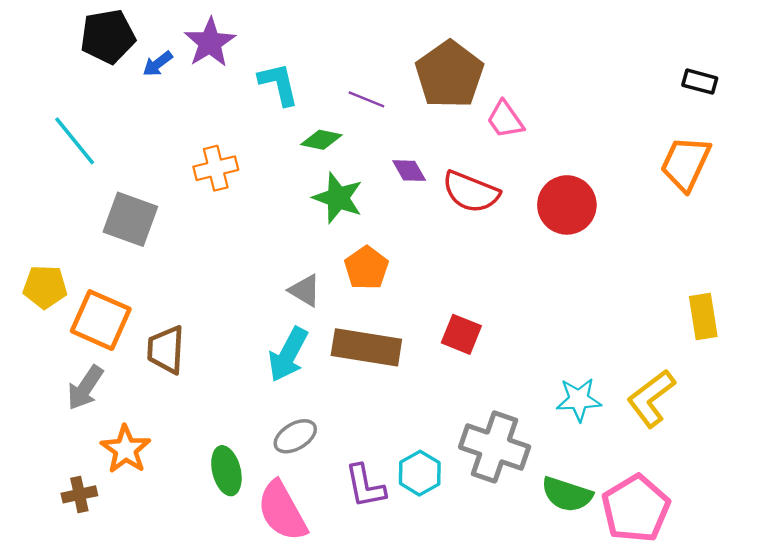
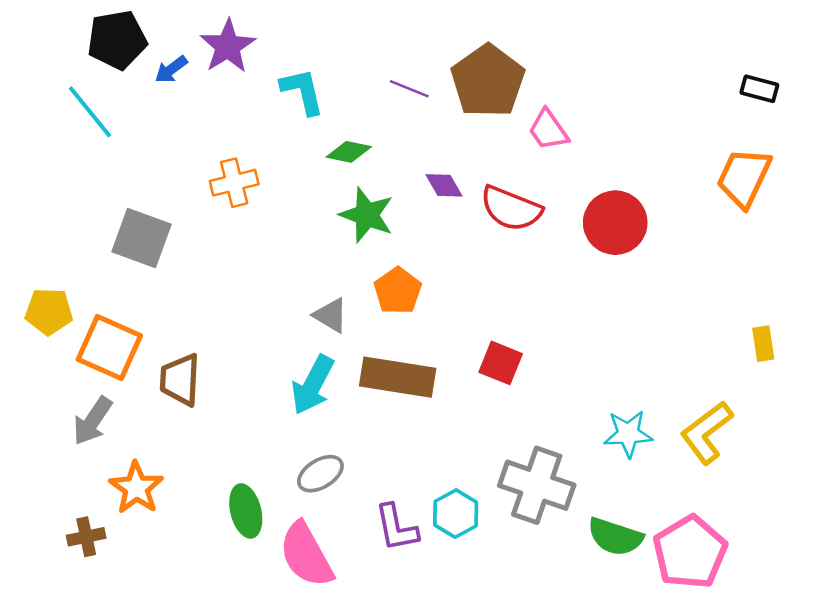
purple line: (366, 99) -> (409, 89), moved
cyan line: (75, 141) -> (90, 112), moved
yellow rectangle: (703, 316) -> (763, 344), size x0.7

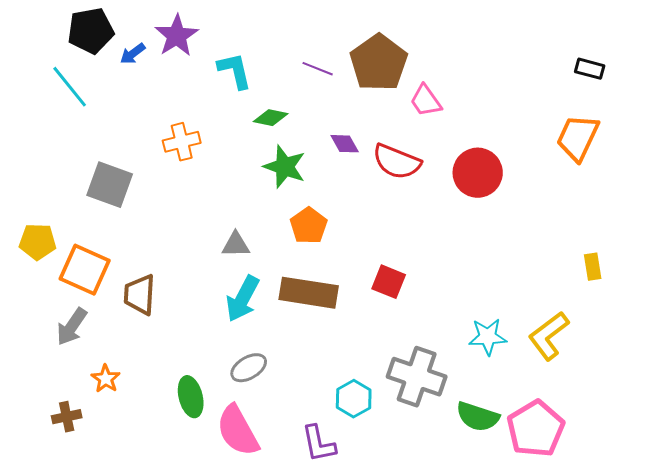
gray triangle: (331, 315) -> (236, 245), moved, turned -32
orange star: (136, 488) -> (106, 379), size x0.7
purple L-shape: (396, 528) -> (319, 444), moved

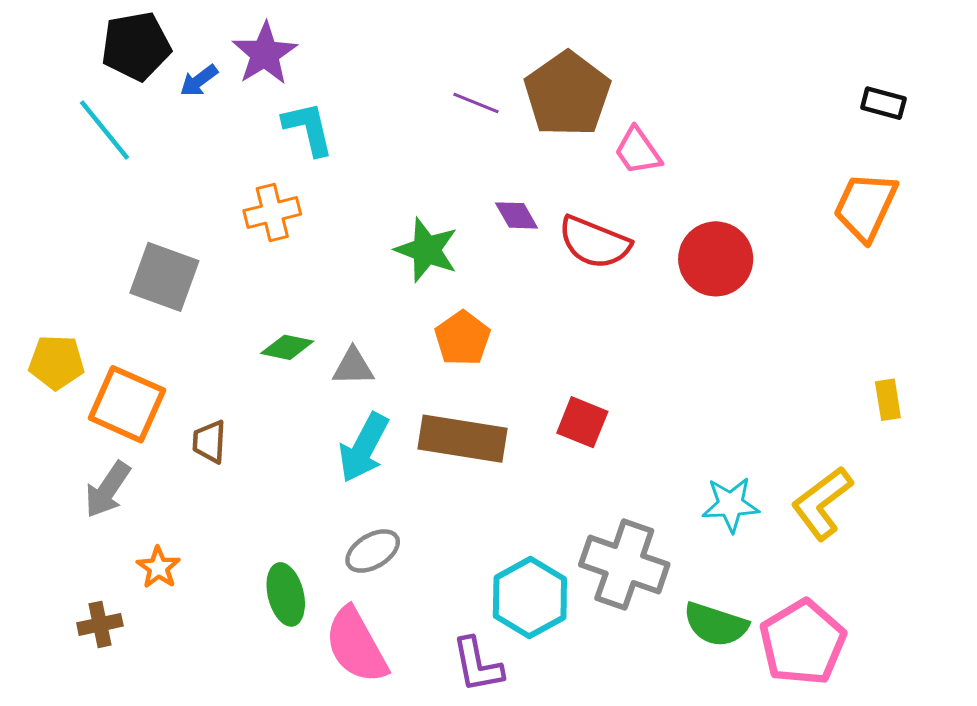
cyan L-shape: (235, 71) -> (308, 129), moved
green diamond: (271, 118) -> (287, 347), moved
brown trapezoid: (140, 295) -> (209, 442), size x0.7
cyan hexagon: (354, 399) -> (530, 597), size x1.4

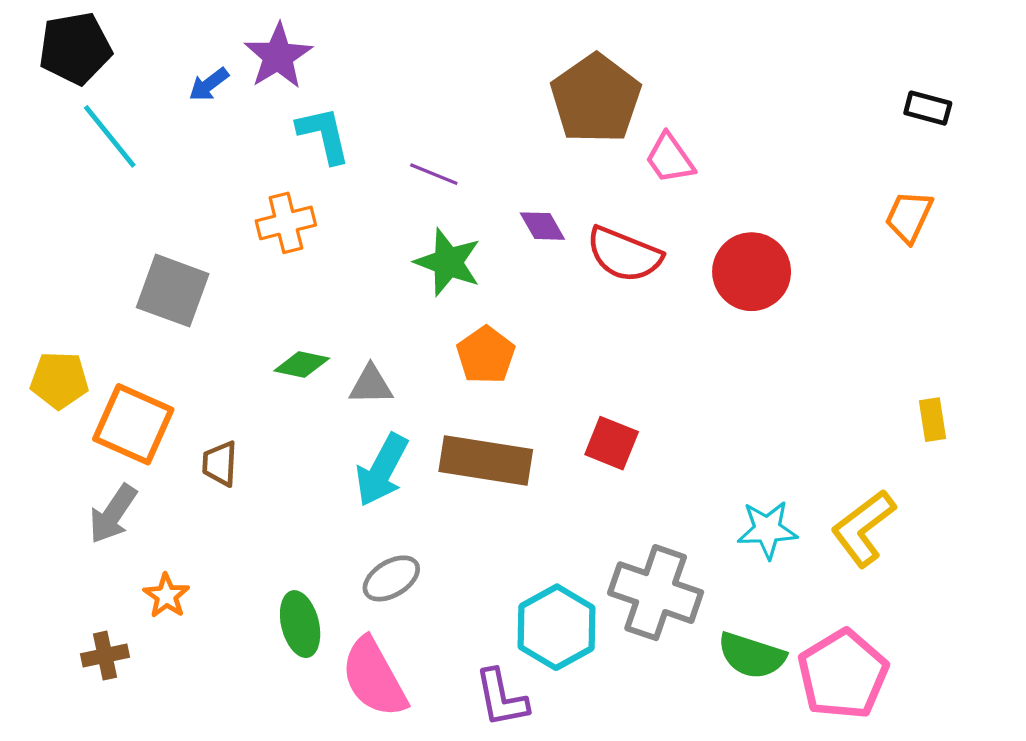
black pentagon: (136, 46) -> (75, 48), moved
purple line: (476, 103) -> (434, 174), moved
orange trapezoid: (865, 206) -> (909, 217), size x0.7

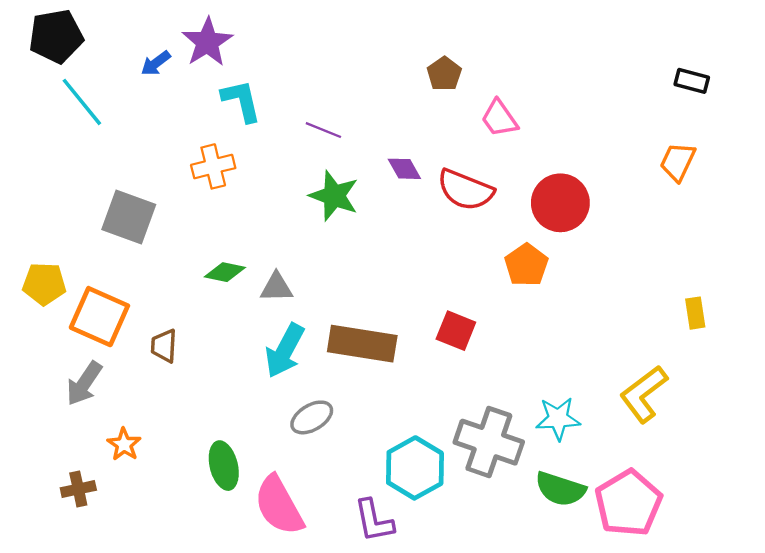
brown pentagon: (596, 99) -> (444, 74), size x0.5
orange pentagon: (486, 355) -> (526, 265), moved
cyan star: (767, 530) -> (558, 419), moved
gray ellipse: (391, 578) -> (312, 417), moved

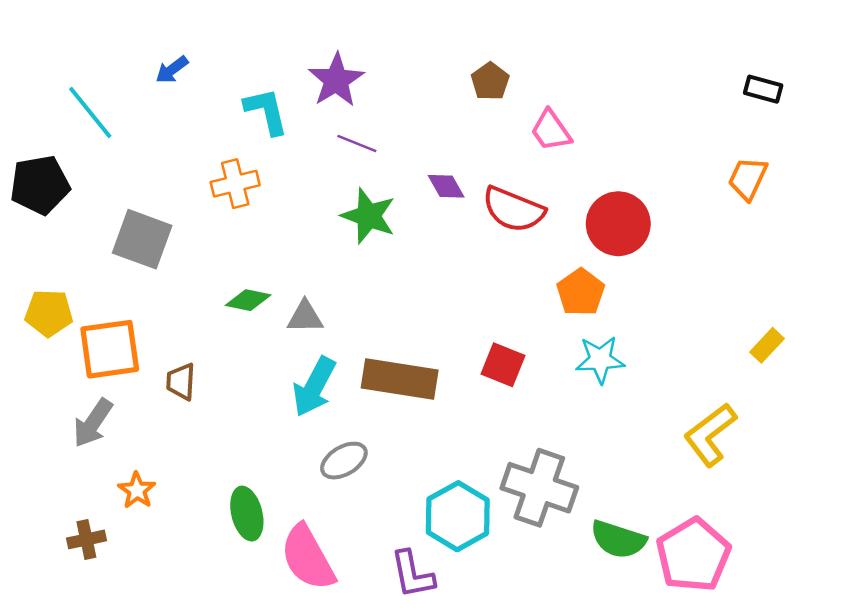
black pentagon: (56, 36) -> (40, 185), moved
purple star: (207, 42) -> (336, 80), moved
yellow rectangle: (695, 313) -> (767, 345), turned 52
orange square: (99, 317) -> (110, 349), turned -32
cyan star: (558, 419) -> (600, 360), moved

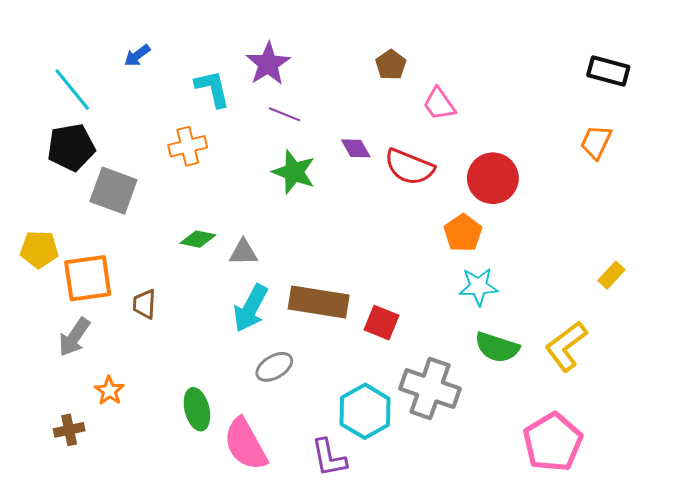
black rectangle: (763, 89) -> (608, 71), size x1.4
black pentagon: (40, 185) -> (71, 147), moved
red square: (503, 365) -> (382, 323), moved
green semicircle: (618, 539) -> (497, 347), moved

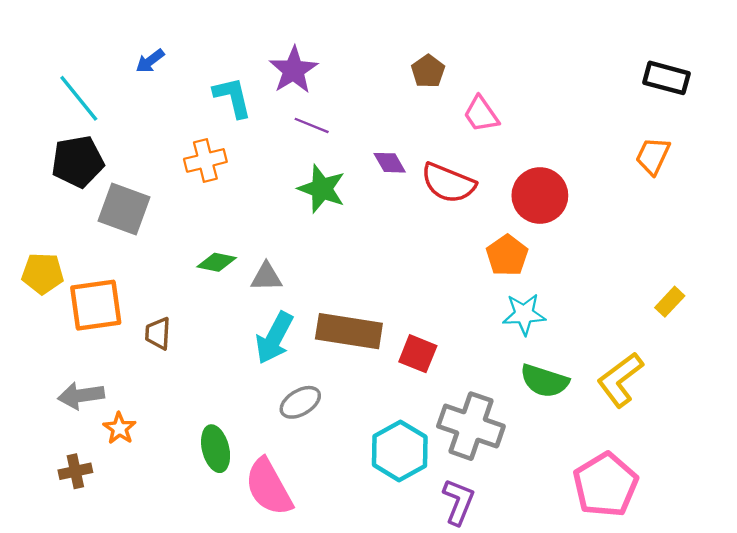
gray arrow: (74, 337) -> (81, 396), moved, turned 48
purple L-shape: (329, 458) -> (459, 502), moved, turned -147

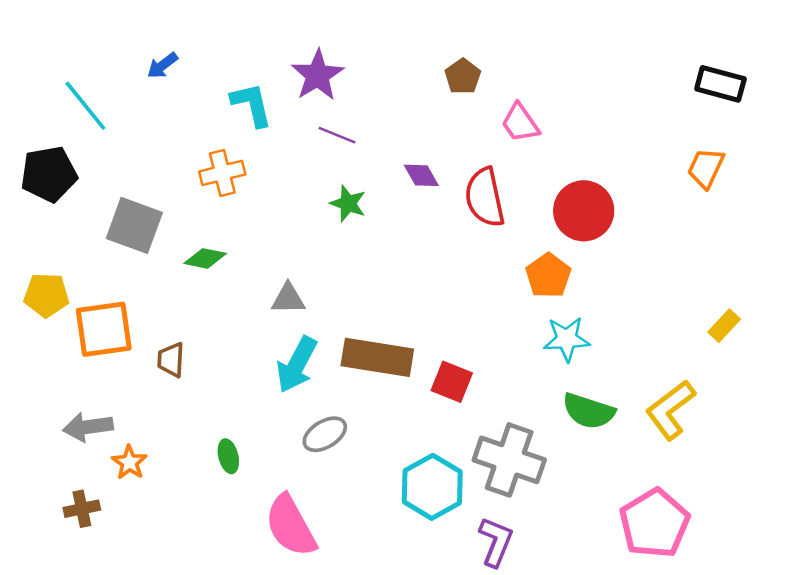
black pentagon: (78, 162) -> (49, 174), moved
red semicircle: (448, 183) -> (485, 197), turned 56
green star: (322, 189) -> (348, 203), size x0.7
green diamond: (217, 262) -> (205, 258), moved
green ellipse: (216, 449) -> (228, 456), moved, size x0.7

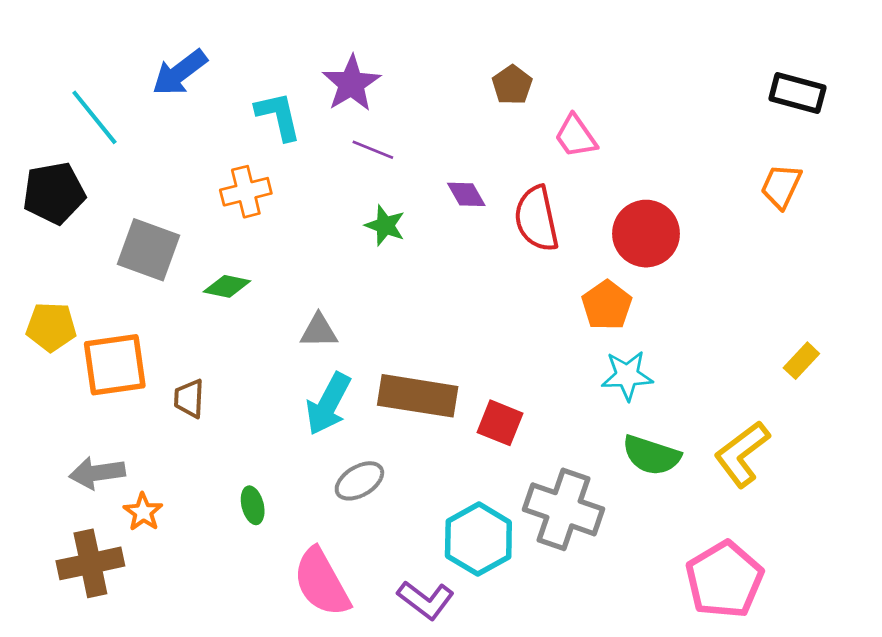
blue arrow: (162, 65) -> (180, 73), size x1.6
brown cross: (82, 509) -> (90, 563), size x1.6
purple L-shape: (496, 542) -> (426, 600), moved, turned 105

